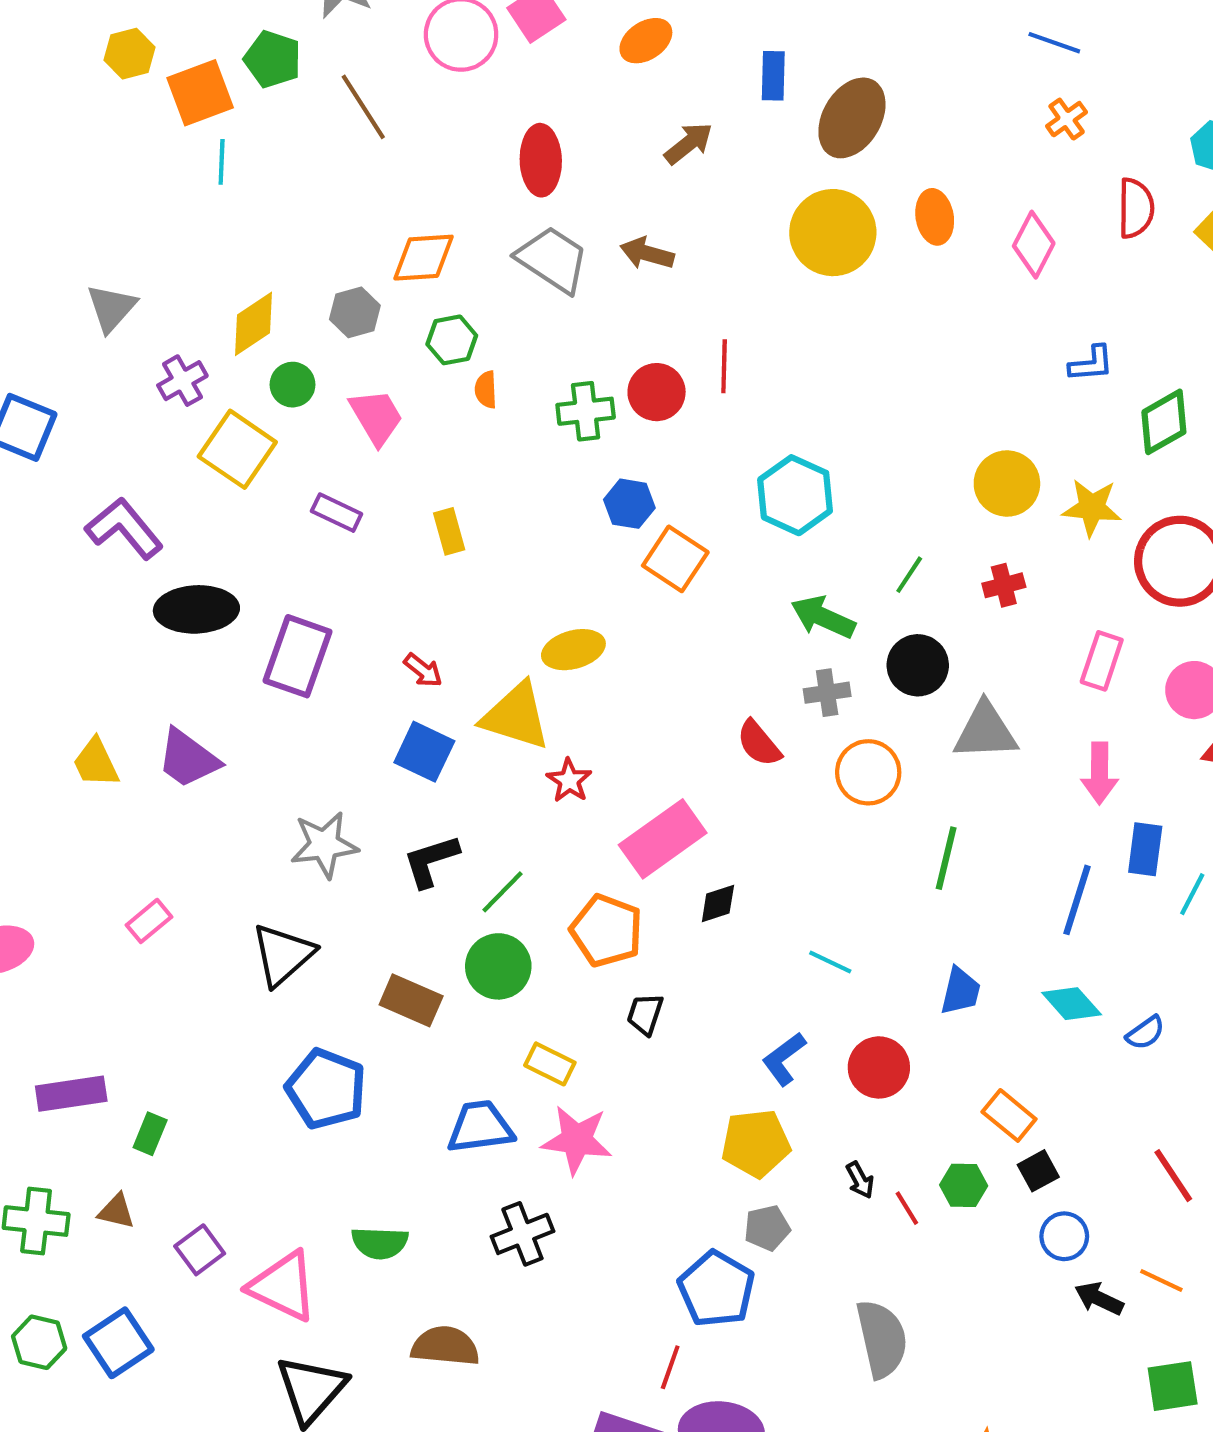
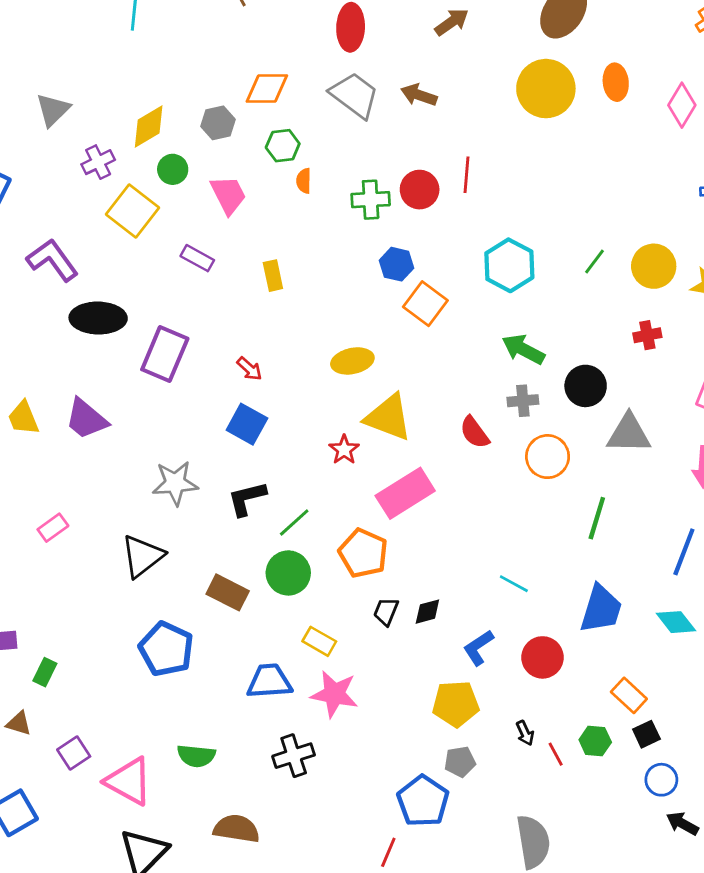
green line: (909, 575) -> (594, 262), moved
yellow triangle: (516, 716) -> (388, 417), moved
black diamond: (718, 903) -> (427, 612), moved
blue trapezoid: (960, 991) -> (601, 609), size x1.5

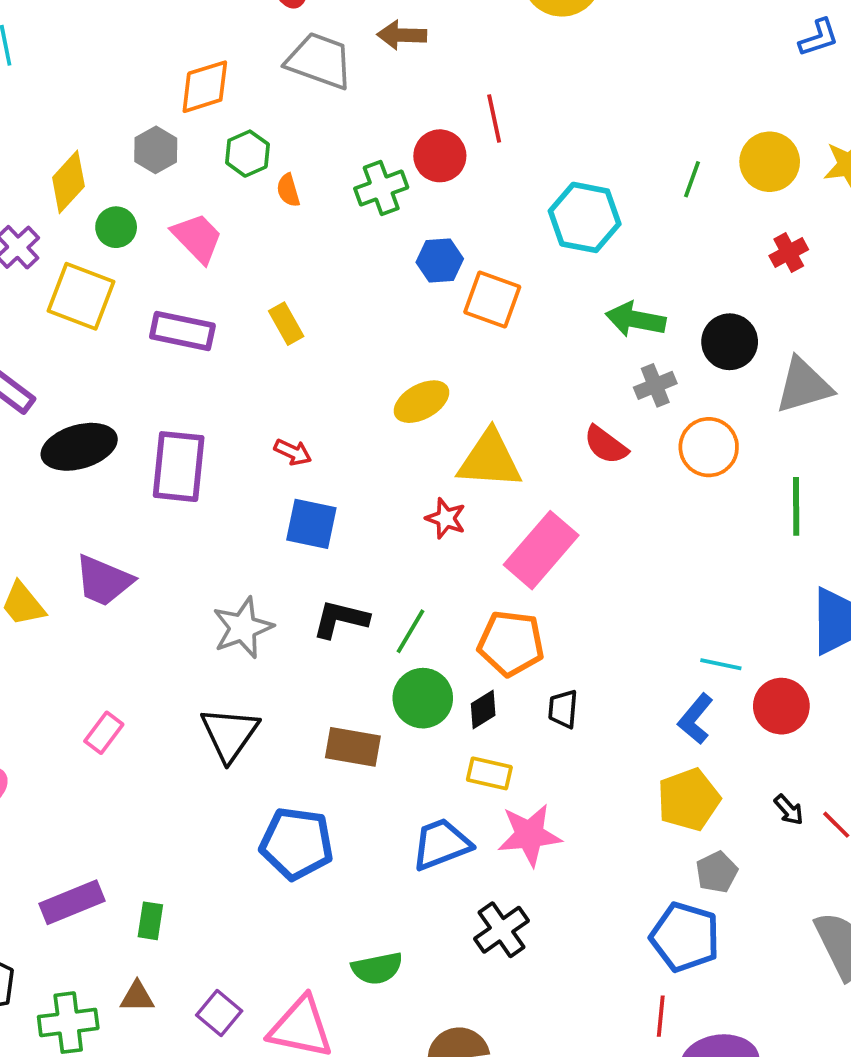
purple rectangle: (197, 258) -> (182, 331), size x1.4
black L-shape: (247, 499) -> (341, 619), turned 45
cyan line: (514, 584) -> (721, 664), moved
black diamond: (427, 612) -> (483, 710), moved

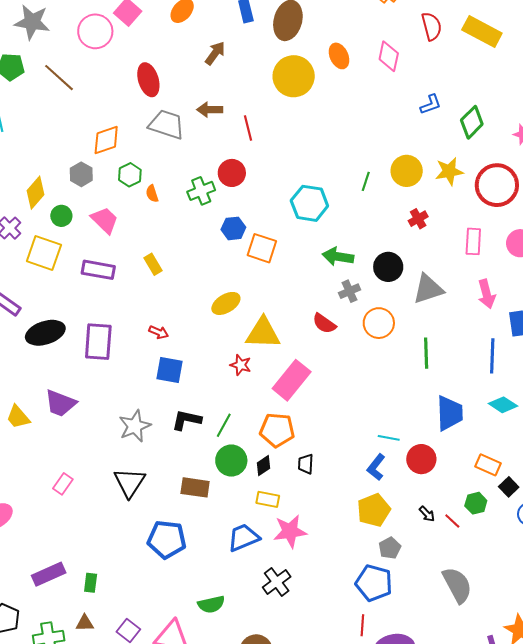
red line: (494, 119) -> (248, 128), moved

